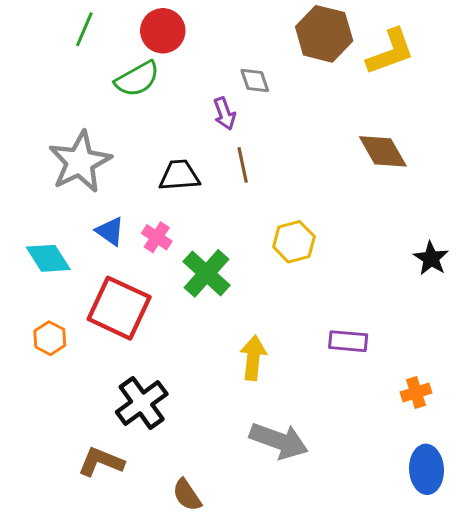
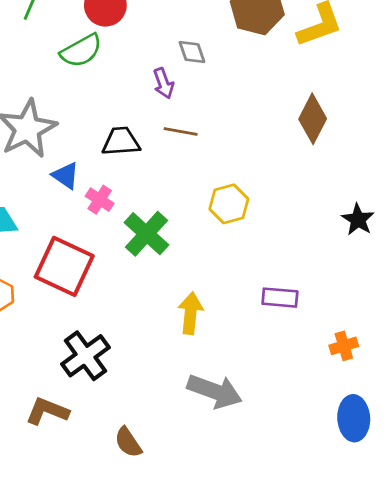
brown diamond: (383, 151) -> (313, 119), turned 57
brown line: (243, 165) -> (181, 132), turned -68
blue triangle: (110, 231) -> (66, 176), moved

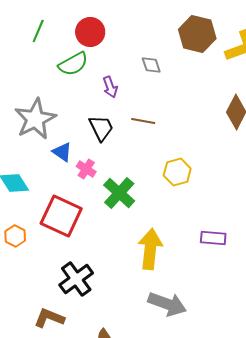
purple arrow: (164, 83) -> (110, 87), moved
black trapezoid: (121, 141) -> (101, 128), turned 68
yellow arrow: (191, 313) -> (150, 249), size x1.4

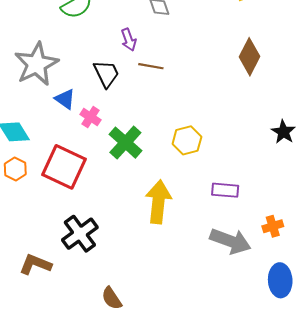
purple arrow: (110, 87) -> (129, 40), moved
yellow hexagon: (177, 172) -> (187, 140), moved
orange hexagon: (15, 236) -> (15, 169), moved
gray arrow: (167, 304) -> (230, 241), moved
brown L-shape: (49, 318) -> (35, 264), moved

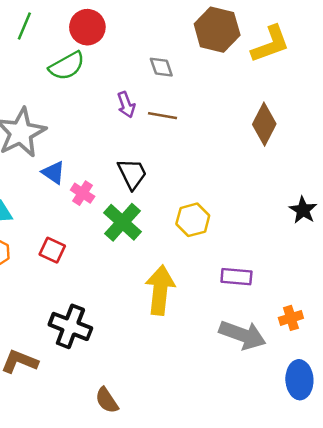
brown line: (151, 66) -> (163, 116), moved
black trapezoid: (106, 74) -> (132, 174), moved
red square: (64, 167) -> (52, 250), size x0.5
black cross: (80, 234) -> (70, 326), turned -33

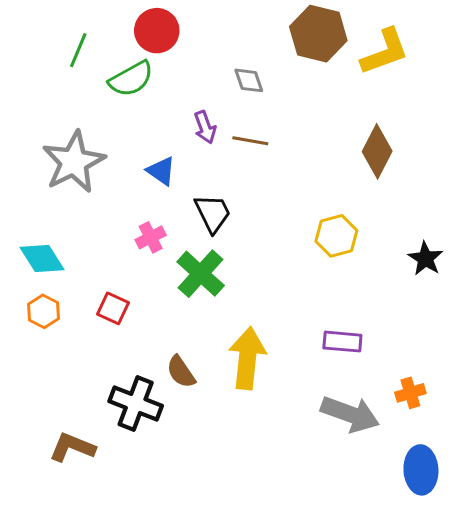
green line: (24, 26) -> (78, 50), moved
blue triangle: (53, 173) -> (161, 171), moved
pink cross: (83, 193) -> (151, 237), turned 30
yellow hexagon: (193, 220) -> (336, 236), moved
brown semicircle: (107, 400) -> (181, 372), moved

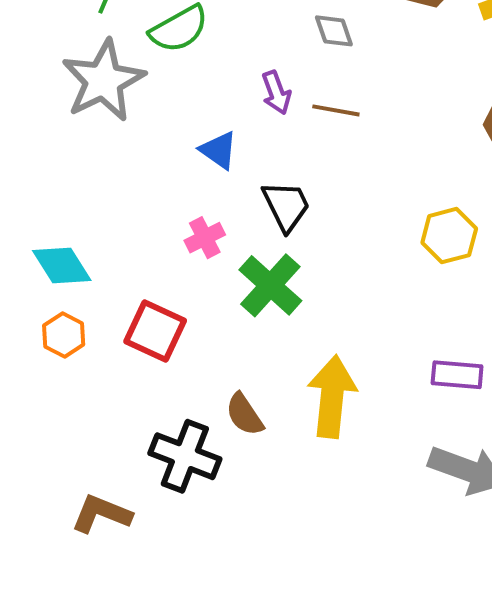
gray star: (74, 162) -> (103, 81), moved
red square: (113, 308) -> (155, 331), size x1.4

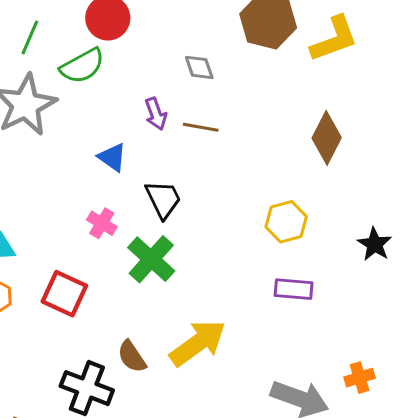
pink cross: (205, 238) -> (102, 223), turned -32
purple rectangle: (457, 375) -> (294, 289), moved
yellow arrow: (332, 397) -> (198, 343), turned 48

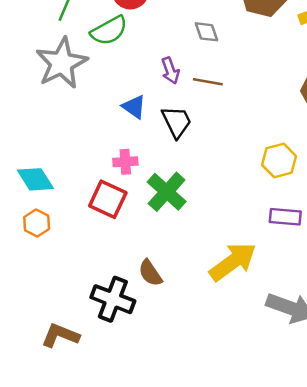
black trapezoid: (163, 199) -> (177, 122), moved
pink cross: (102, 223) -> (125, 162), turned -35
red square: (64, 294) -> (108, 199), moved
yellow arrow: (198, 343) -> (233, 262), moved

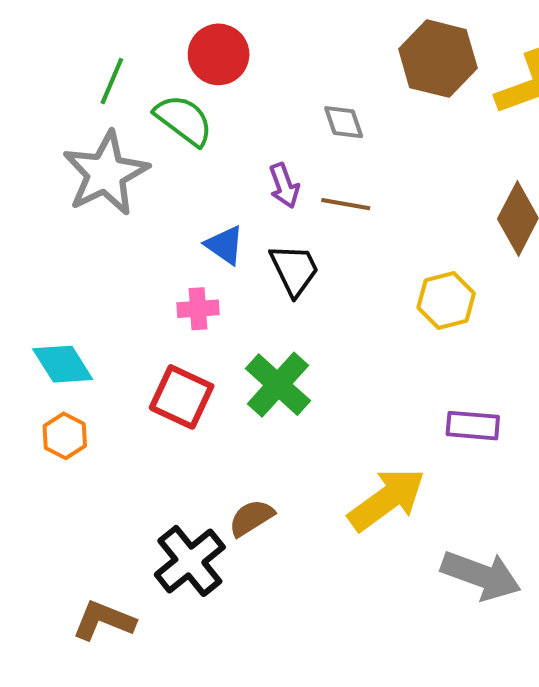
green semicircle: (109, 31) -> (184, 120), turned -114
yellow hexagon: (279, 161) -> (446, 301), moved
pink cross: (125, 162) -> (198, 309), moved
brown semicircle: (150, 273) -> (251, 518), turned 92
black cross: (113, 299) -> (190, 561), turned 30

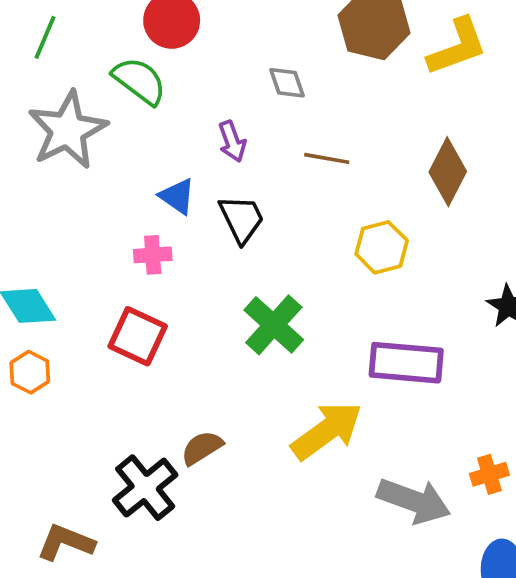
green line: (112, 81) -> (45, 37), moved
brown line: (346, 204) -> (327, 158), moved
green cross: (278, 385) -> (274, 325), moved
purple rectangle: (473, 426) -> (406, 363), size x1.5

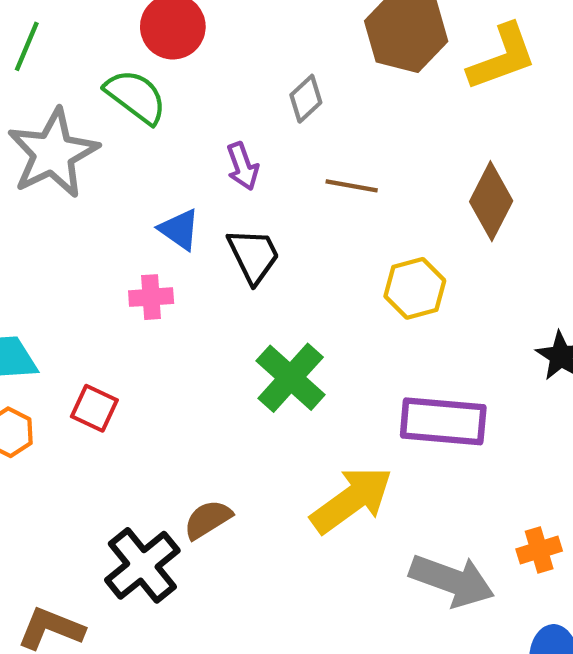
gray diamond: (287, 83) -> (306, 99), turned 66
red square: (138, 336) -> (94, 408), moved, size x0.7

